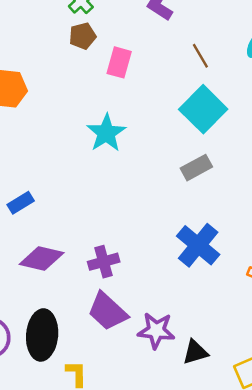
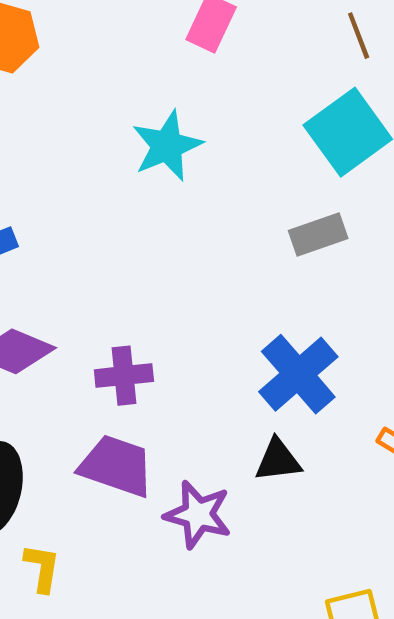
purple trapezoid: (108, 311) -> (116, 466), turned 147
black triangle: (195, 352) -> (278, 460), moved

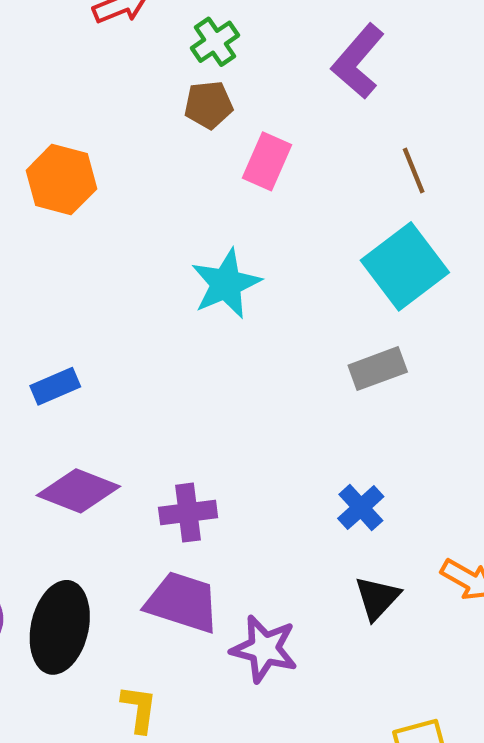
blue cross: (298, 374) -> (361, 508), size x0.6
black triangle: (278, 460) -> (377, 598), moved, turned -39
yellow L-shape: (42, 568) -> (139, 709), moved

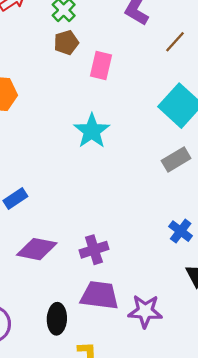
brown line: (414, 170) -> (175, 42), moved, turned 75
black ellipse: (60, 627) -> (57, 319), moved, size x0.7

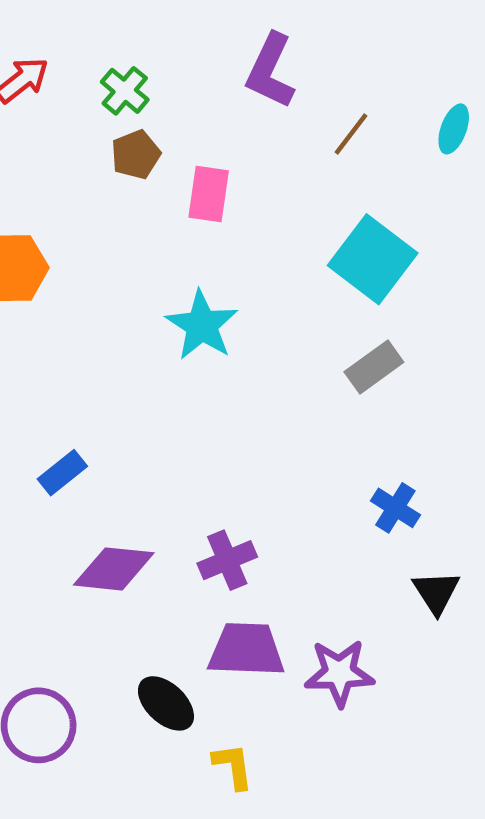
black ellipse: (57, 319) -> (166, 703), turned -44

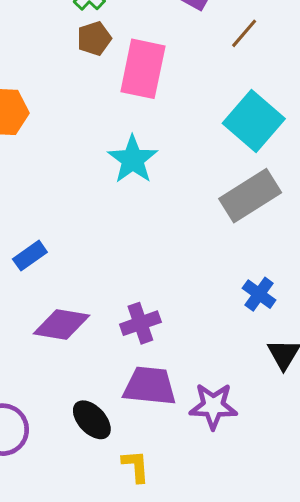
pink rectangle: (209, 194) -> (143, 69), size x1.5
gray rectangle: (374, 367) -> (250, 196), size x1.5

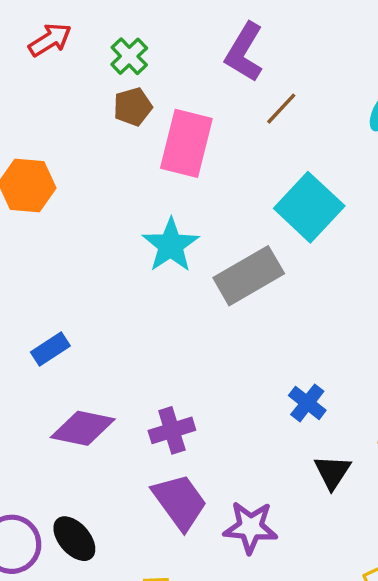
brown line: (244, 33) -> (281, 109), moved
gray rectangle: (250, 196) -> (249, 276), moved
purple trapezoid: (150, 386) -> (180, 502), turned 46
black ellipse: (92, 420) -> (74, 539), moved

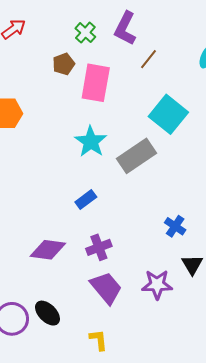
green cross: (129, 56) -> (85, 33), moved
blue rectangle: (50, 349) -> (86, 199), moved
purple star: (250, 527) -> (157, 284), moved

